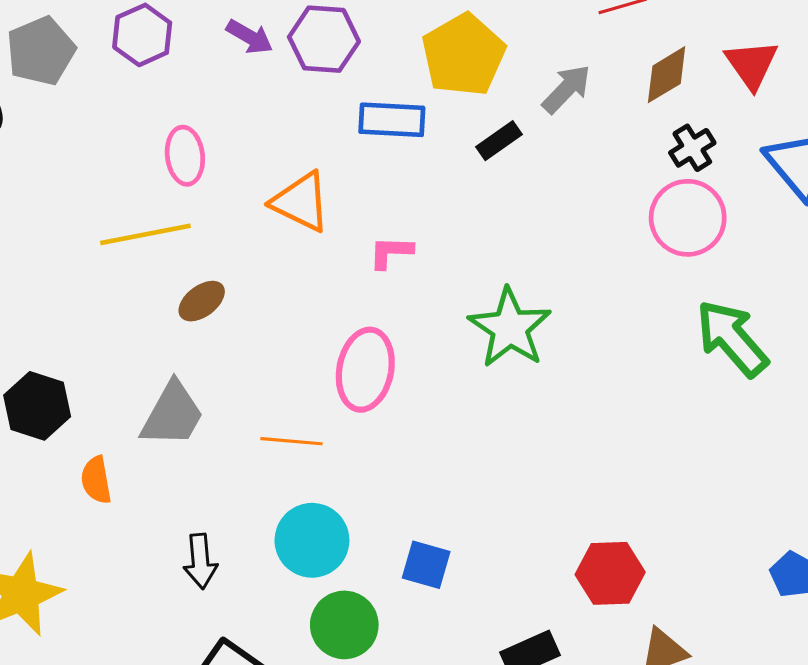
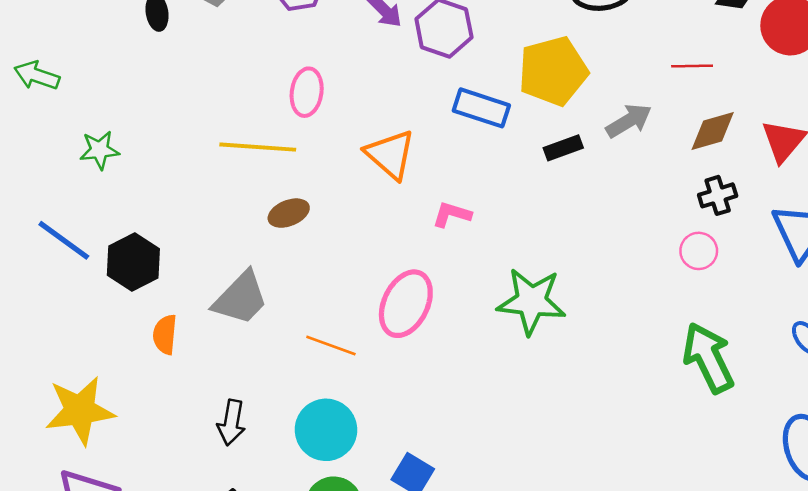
pink circle: (688, 218) -> (699, 251), size x0.6
green star: (510, 328) -> (531, 301), turned 30

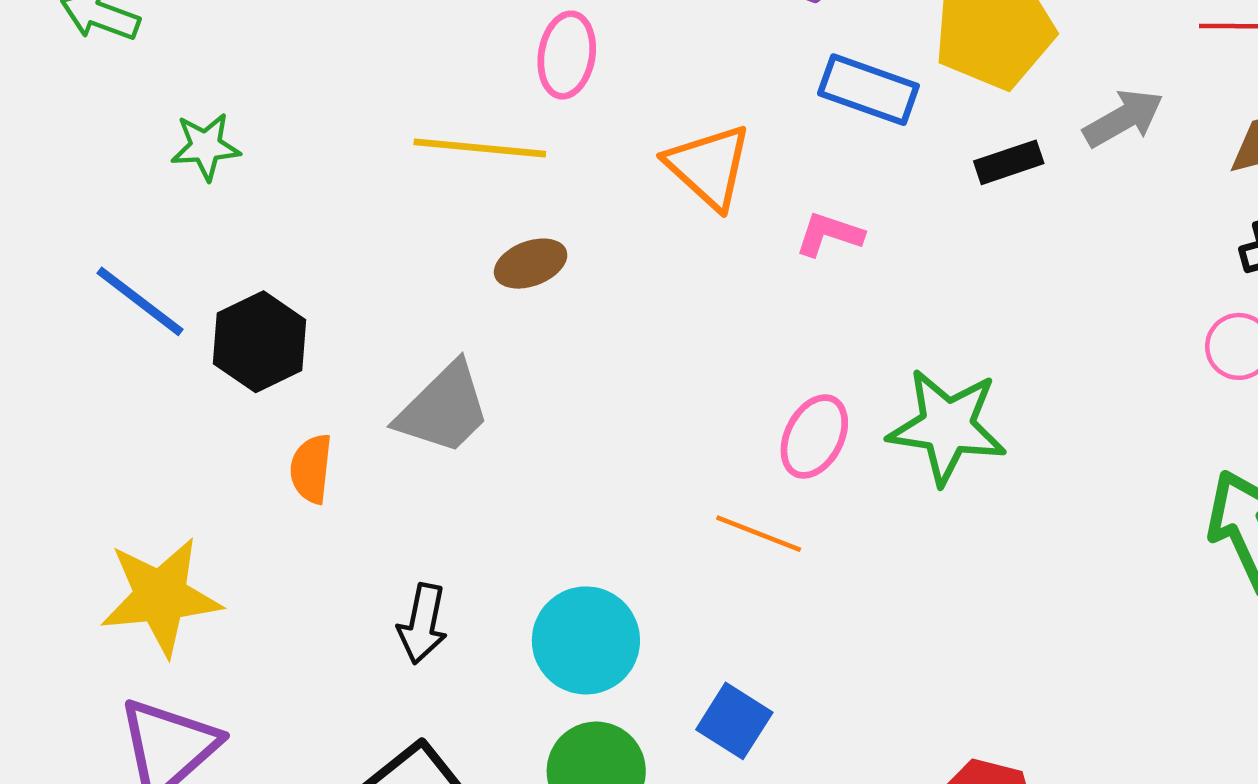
pink L-shape: (452, 215) -> (829, 234), moved
pink ellipse: (406, 304) -> (814, 436), moved, size x0.7
orange line: (331, 345) -> (759, 534), moved

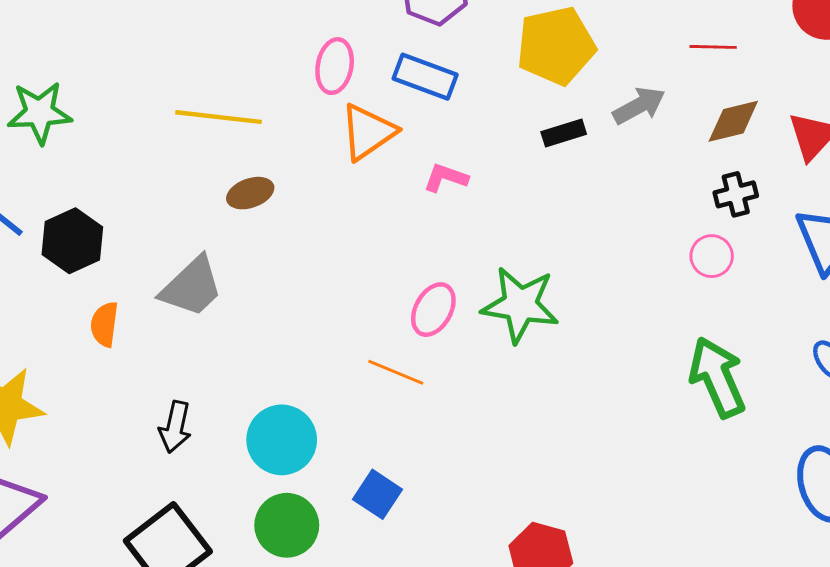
pink ellipse: (567, 55) -> (335, 66), moved
blue rectangle: (868, 90) -> (425, 77), moved
green star: (206, 146) -> (39, 113), size x1.4
orange triangle: (709, 166) -> (368, 132), turned 42

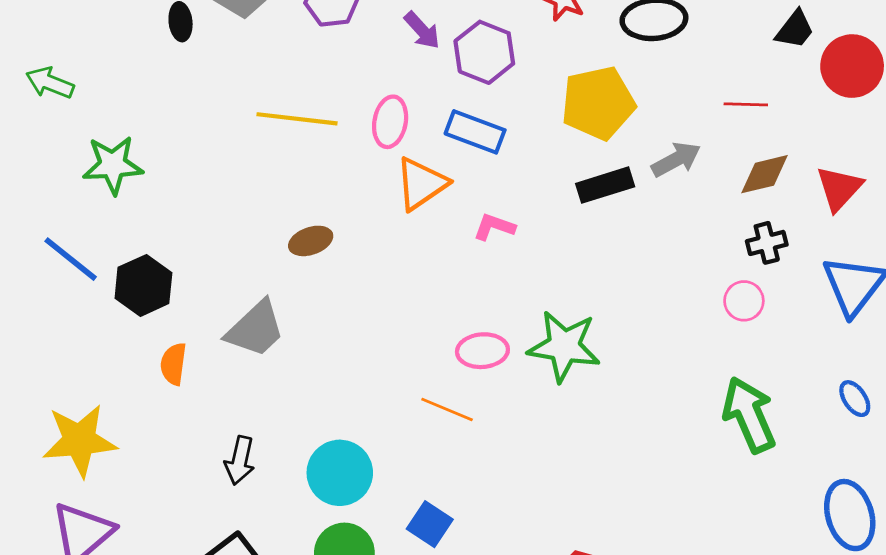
yellow line: (219, 117) -> (297, 119), moved
black rectangle: (564, 133) -> (605, 185), size x1.4
pink ellipse: (433, 310) -> (482, 351), turned 57

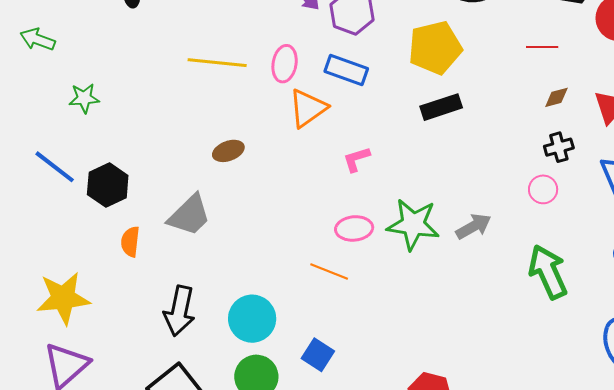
gray arrow: (676, 159) -> (473, 226), moved
green star: (113, 165) -> (84, 98), size x0.7
brown diamond: (765, 174) -> (556, 97), size x0.7
pink L-shape: (494, 227) -> (356, 159), moved, turned -36
black arrow: (240, 460) -> (179, 311), size x1.4

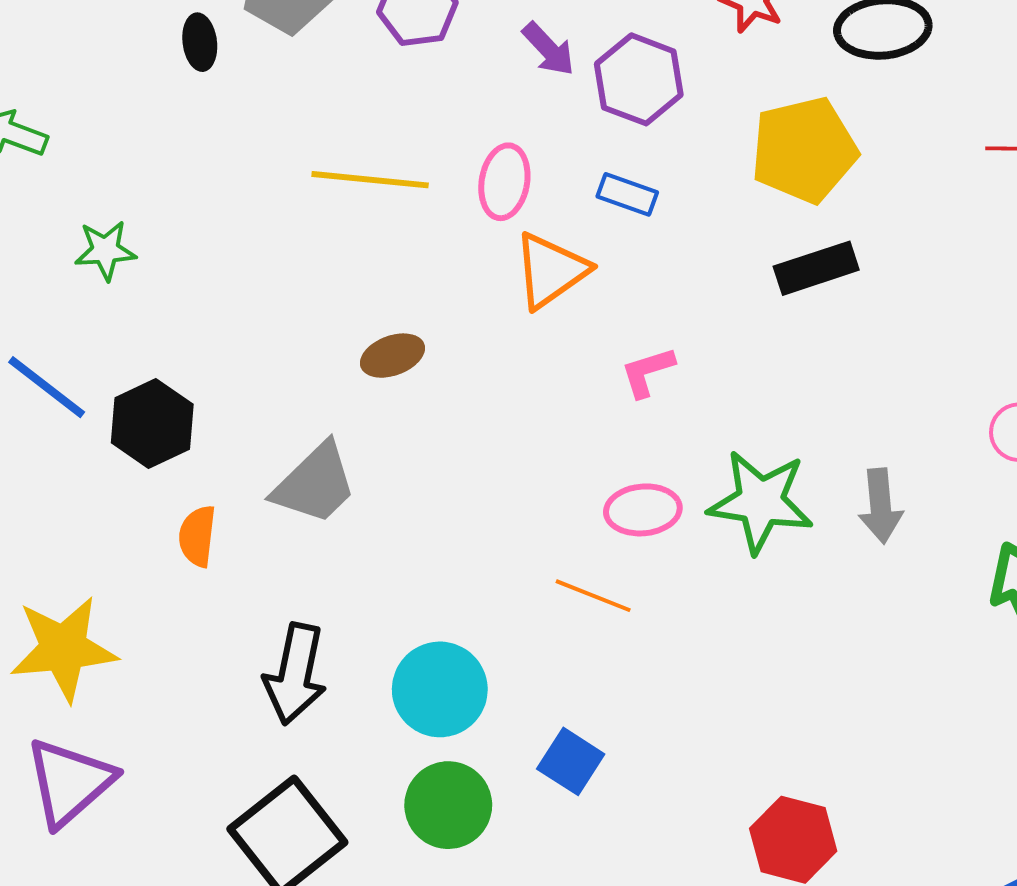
blue rectangle: (346, 70) -> (627, 194), size x0.7
gray arrow: (473, 226) -> (881, 506), turned 114

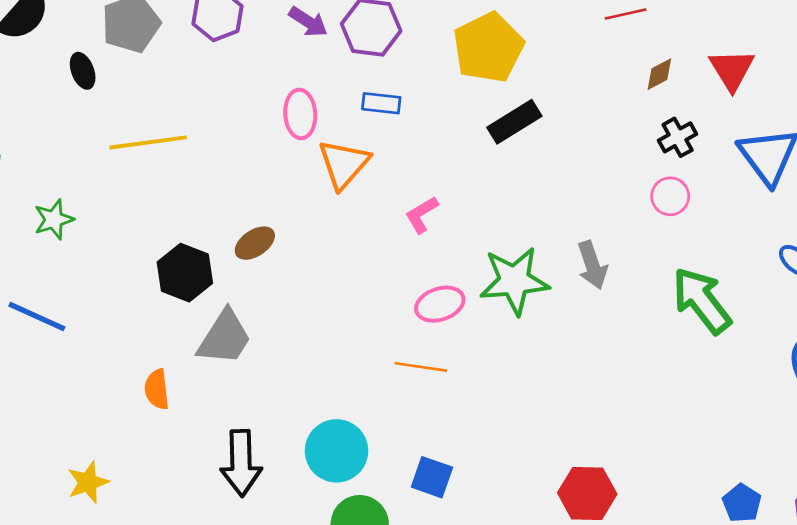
yellow line: (370, 180) -> (148, 142), moved
black hexagon: (152, 424) -> (185, 273), moved
yellow star: (64, 649) -> (88, 482), size x0.6

